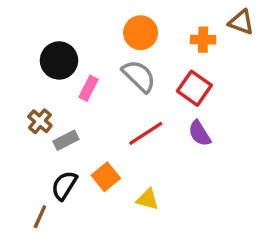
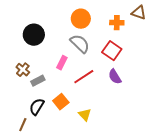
pink rectangle: (89, 88) -> (62, 63), moved
yellow triangle: (148, 199) -> (85, 115), turned 32

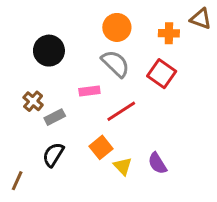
pink rectangle: (62, 63) -> (89, 91), turned 56
purple semicircle: (115, 77) -> (157, 163), moved
orange square: (61, 102) -> (101, 147), moved
brown line: (23, 125) -> (17, 181), moved

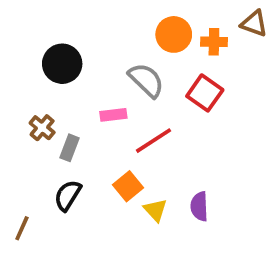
orange circle: (117, 27) -> (174, 34), moved
gray rectangle: (55, 117) -> (69, 148), turned -42
purple semicircle: (157, 163) -> (199, 206), turned 30

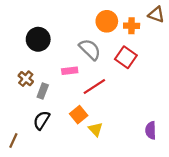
purple semicircle: (199, 206) -> (151, 130), moved

